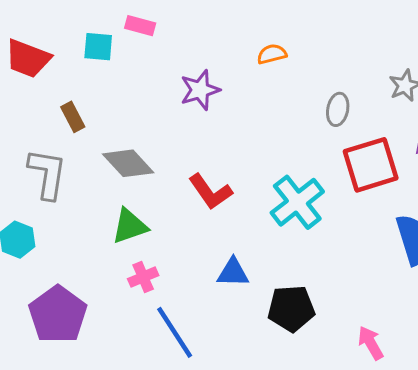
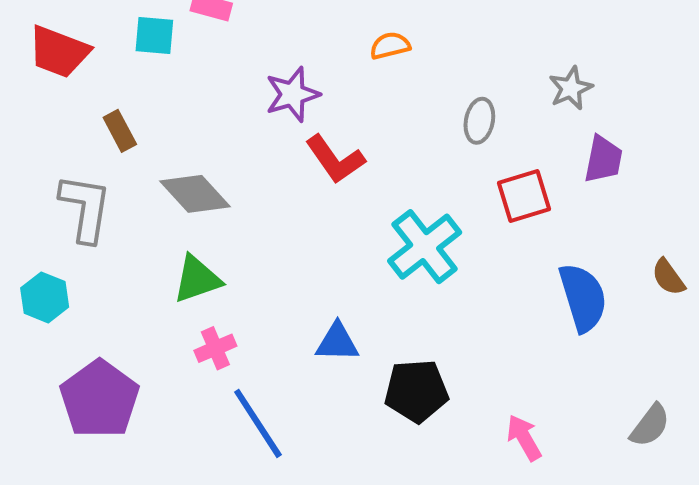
red square: (371, 165) -> (524, 196), size x0.7
red L-shape: (210, 192) -> (335, 159), moved

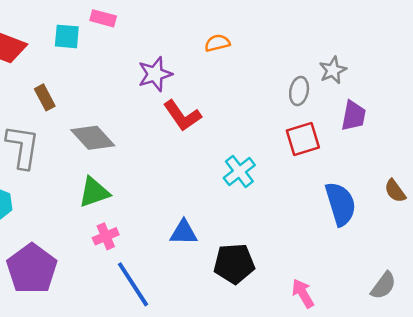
gray ellipse: (479, 121) -> (299, 91), moved
cyan cross: (425, 247) -> (239, 171), size x0.7

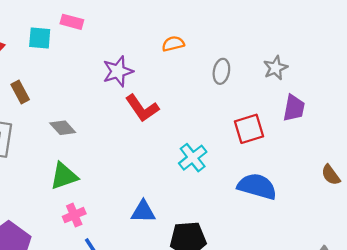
gray ellipse: (299, 91) -> (221, 71), moved
gray diamond: (93, 138) -> (63, 128), size x0.7
blue semicircle: (341, 204) -> (257, 186), moved, turned -57

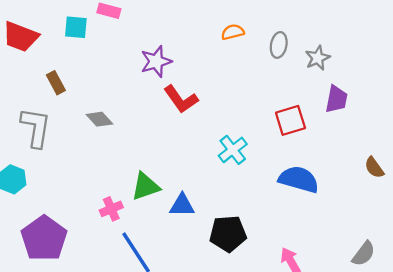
orange semicircle: (173, 44) -> (233, 32), moved
gray ellipse: (221, 71) -> (279, 45), moved
green triangle: (64, 176) -> (145, 186), moved

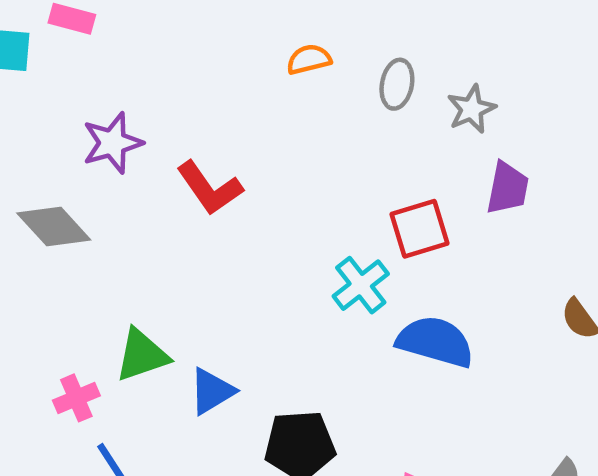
purple star: (156, 61) -> (112, 143), moved
gray diamond: (99, 119) -> (54, 226), size x1.4
cyan cross: (233, 150) -> (361, 285), moved
blue triangle: (182, 205) -> (212, 391), turned -32

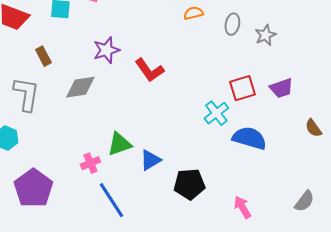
purple trapezoid: (508, 188) -> (281, 88), moved, turned 60
gray diamond: (54, 226) -> (80, 87), turned -56

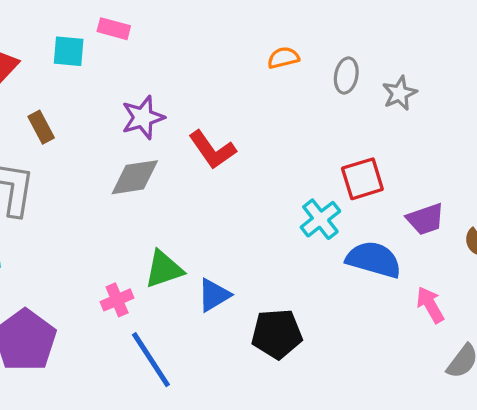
gray diamond: (80, 87) -> (135, 177), moved
purple trapezoid: (281, 88) -> (425, 219), moved
pink arrow: (242, 207) -> (430, 305), moved

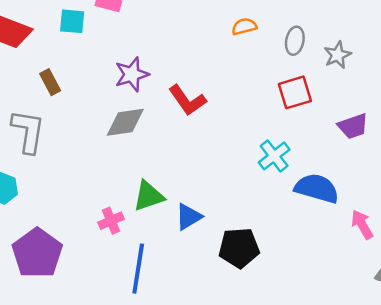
red square: (362, 179) -> (295, 92), moved
purple trapezoid: (425, 219) -> (353, 126), moved
blue line: (151, 360) -> (138, 269), turned 42

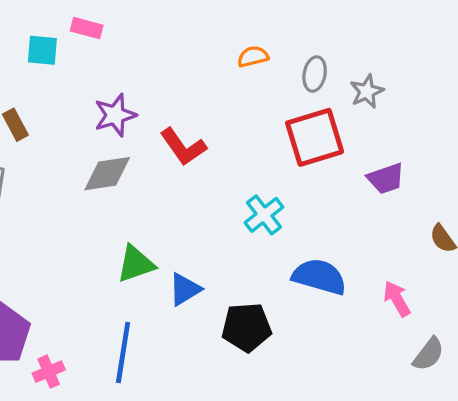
red square: (295, 92) -> (315, 137), size x1.4
cyan cross: (274, 156) -> (264, 215), moved
blue semicircle: (317, 188) -> (319, 277), moved
pink cross: (111, 221) -> (49, 372), moved

